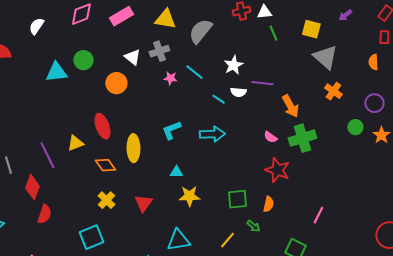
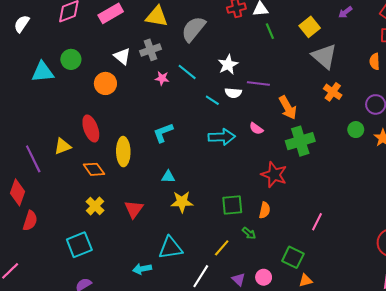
yellow square: (311, 29) -> (310, 27), turned 36
cyan arrow: (212, 134) -> (222, 137), moved
pink semicircle: (270, 137) -> (256, 129), moved

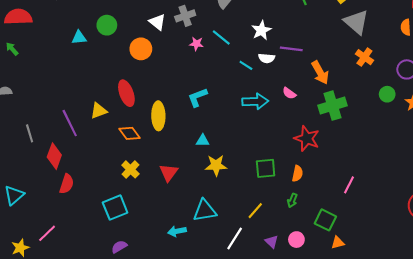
cyan triangle: (43, 72) -> (79, 38), size x0.7
green arrow: (249, 233) -> (292, 200), moved, turned 72

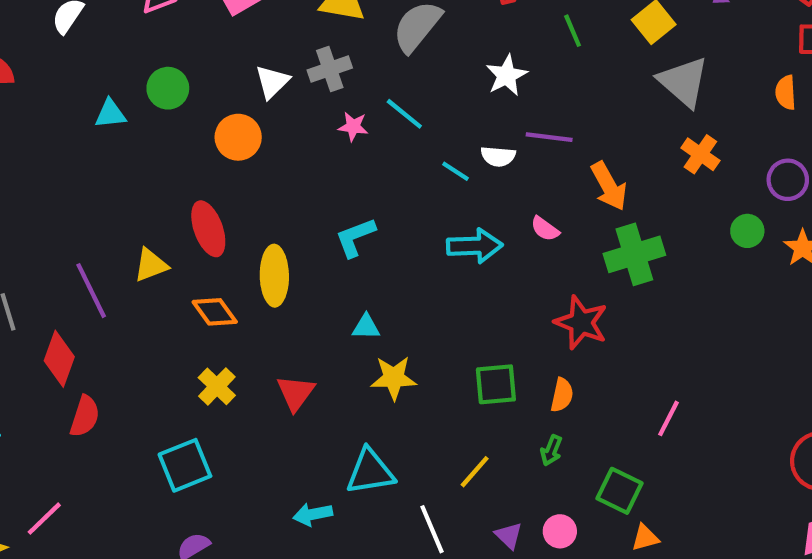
white triangle: (157, 22) -> (272, 82), turned 36
white star: (261, 30) -> (507, 75), moved
white line: (235, 238) -> (432, 529), turned -55

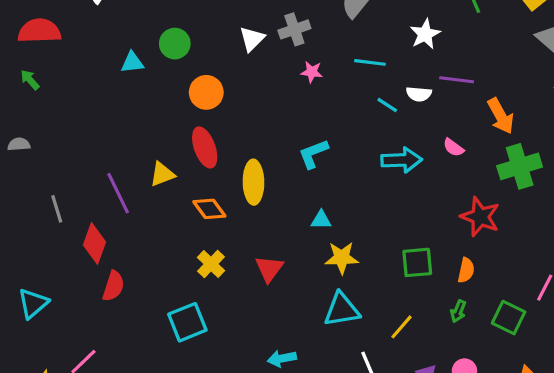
cyan line: (404, 114) -> (370, 62), moved, turned -32
orange circle: (238, 137) -> (206, 92), moved
cyan triangle: (370, 472) -> (342, 310), moved
green square: (619, 491) -> (509, 318), moved

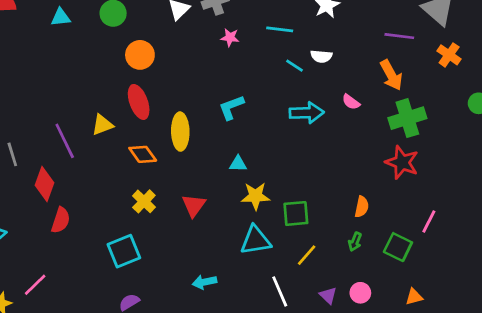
cyan triangle: (132, 62) -> (61, 17), moved
purple line: (457, 80) -> (399, 36), moved
red star: (480, 217) -> (402, 162), moved
green square: (417, 262) -> (296, 213), moved

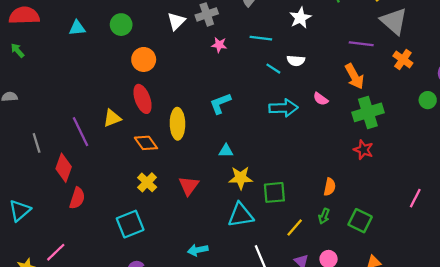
red star: (402, 162) -> (363, 150), size x0.7
pink line: (429, 222) -> (415, 198), moved
yellow line: (307, 255) -> (295, 227), moved

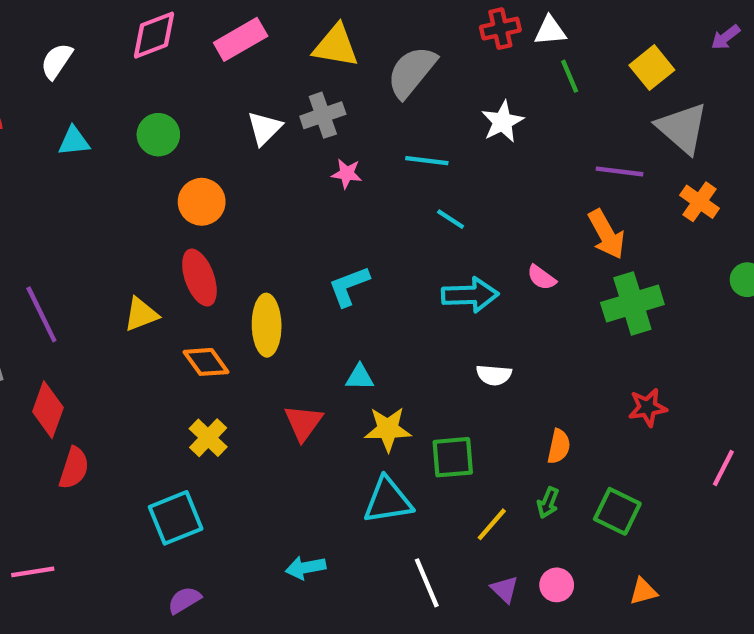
white semicircle: (296, 61) -> (494, 375), moved
purple line: (81, 132) -> (41, 314), moved
red star: (363, 150) -> (648, 407), moved, turned -30
red triangle: (189, 186) -> (303, 423), moved
pink line: (56, 252) -> (33, 572), turned 35

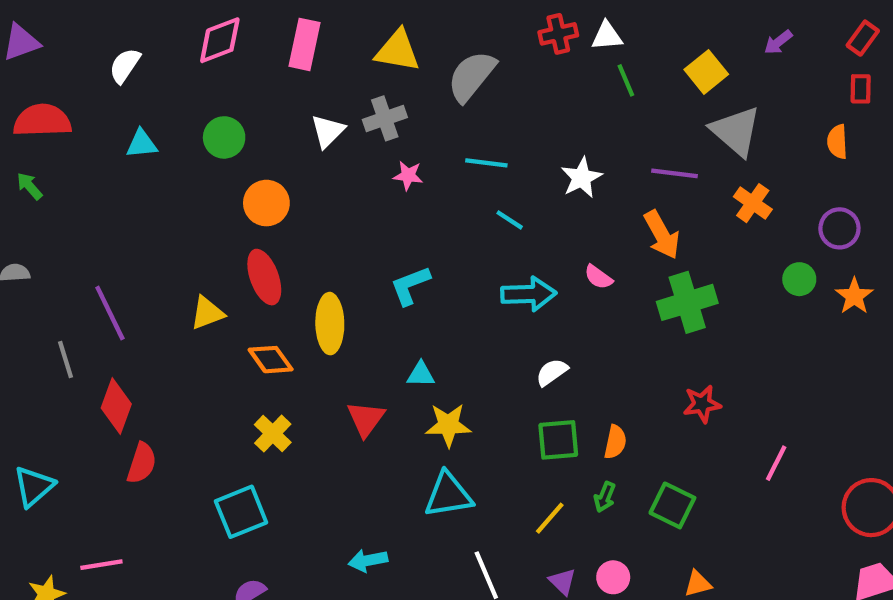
pink rectangle: (241, 39) -> (304, 44), turned -48
white star: (503, 122) -> (581, 178), moved
white semicircle: (494, 375) -> (552, 372), turned 140
green square: (453, 457) -> (558, 440), moved

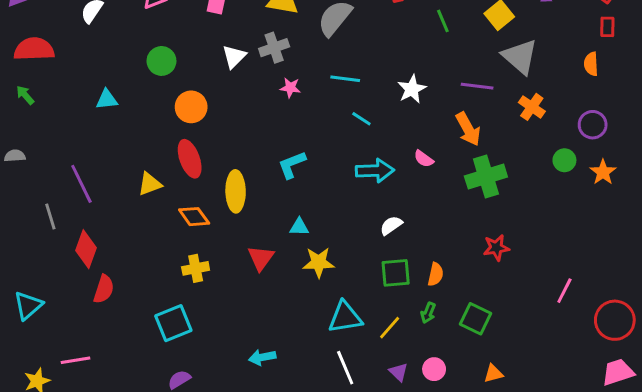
cyan triangle: (142, 144) -> (107, 99), moved
yellow cross: (273, 434) -> (196, 268), turned 35
pink line: (776, 463) -> (564, 291), moved
cyan triangle: (448, 495) -> (345, 317), moved

